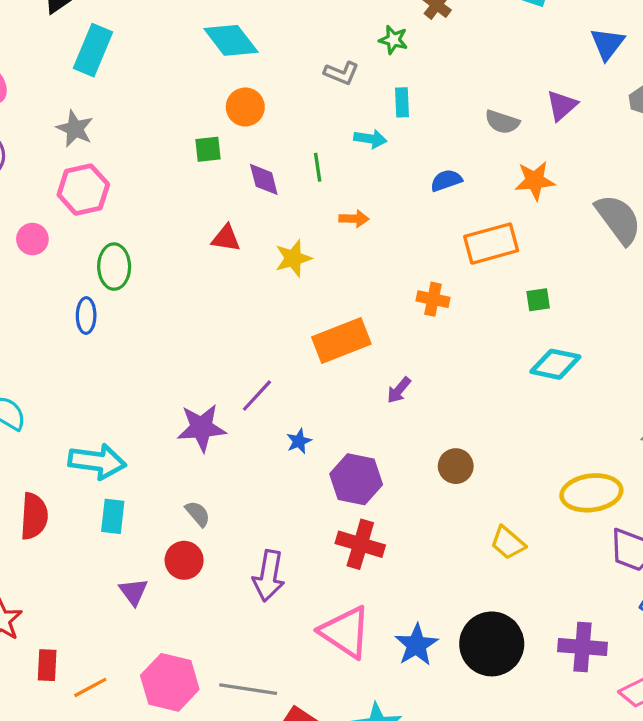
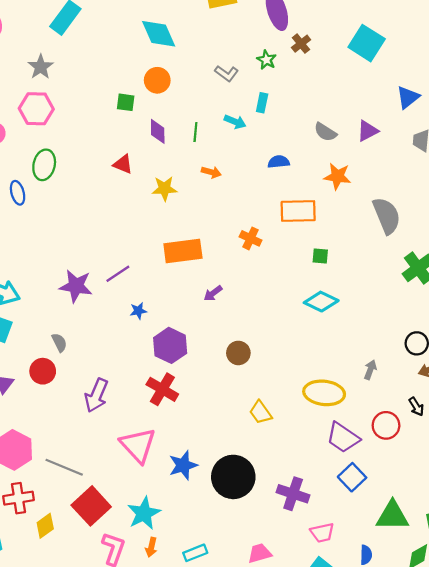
blue ellipse: (86, 316) -> (18, 193), turned -30

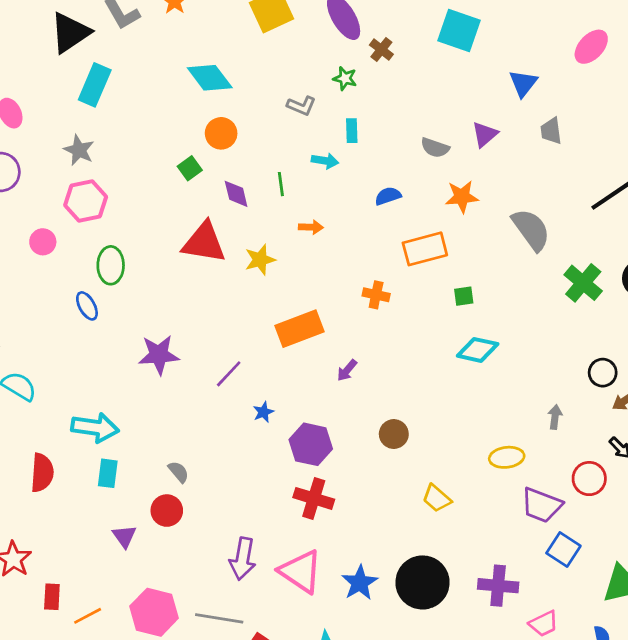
green square: (126, 102) -> (190, 168), turned -30
red triangle: (123, 164) -> (204, 243), size x1.8
purple star: (76, 286) -> (159, 355), moved
yellow ellipse: (324, 393) -> (507, 457), size x0.7
purple arrow: (96, 395) -> (243, 559), moved

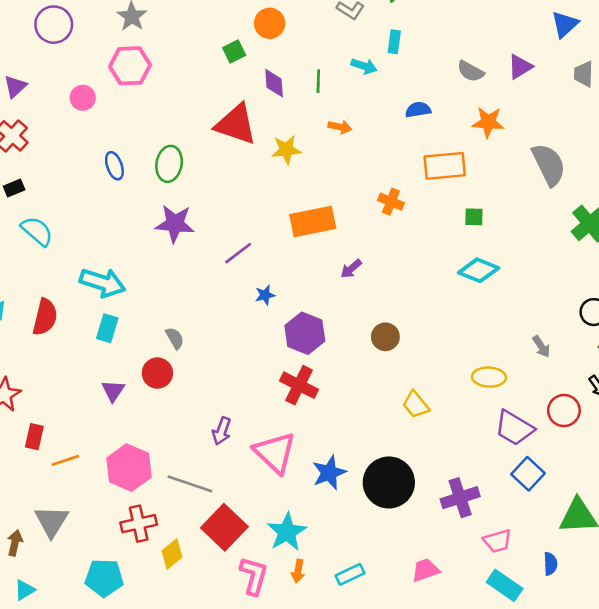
green ellipse: (111, 265) -> (169, 164), moved
gray arrow: (555, 417) -> (541, 347), turned 130
purple arrow: (243, 559) -> (222, 431), size x0.7
purple cross: (498, 586) -> (460, 498), turned -33

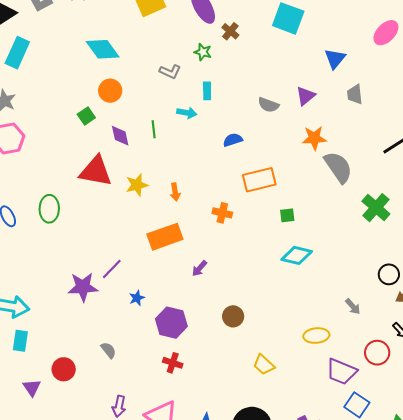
orange star: (488, 122) -> (314, 138), moved
orange arrow: (340, 127) -> (175, 192), moved, turned 78
purple star: (175, 224) -> (83, 287), moved
gray semicircle: (175, 338) -> (108, 350), moved
red cross: (299, 385) -> (173, 363), size x0.7

